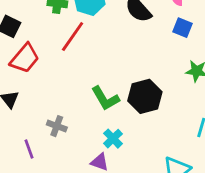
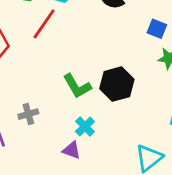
blue square: (183, 28) -> (157, 29), moved
gray cross: (57, 126) -> (28, 114), turned -36

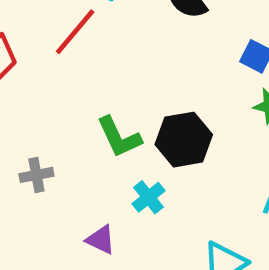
cyan cross: (85, 126) -> (149, 197), moved

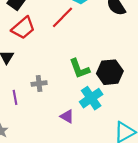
cyan cross: (149, 197) -> (91, 98), size x1.5

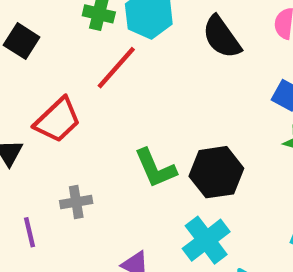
red trapezoid: (23, 28) -> (58, 120), moved
cyan cross: (91, 98) -> (206, 240), moved

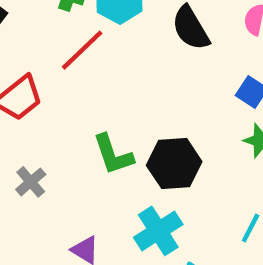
gray cross: (76, 202) -> (31, 182), turned -36

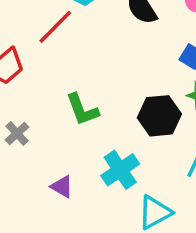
black hexagon: (174, 164) -> (159, 116), moved

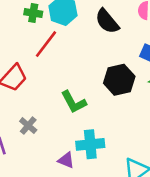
black hexagon: (159, 116) -> (119, 80), moved
cyan cross: (120, 170) -> (90, 144), moved, turned 36

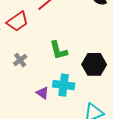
black hexagon: (119, 80) -> (94, 64), moved

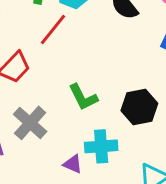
gray cross: (20, 60) -> (30, 123), size x1.6

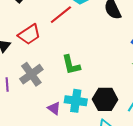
black hexagon: (139, 107) -> (105, 99), moved

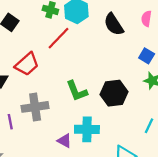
gray cross: (31, 74) -> (35, 107), turned 35
black hexagon: (105, 99) -> (114, 93), moved

